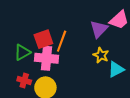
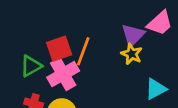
yellow star: (101, 55) -> (132, 54), moved
pink cross: (46, 58) -> (63, 74), turned -35

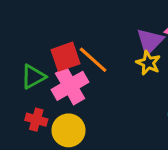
orange line: (83, 51) -> (93, 60), turned -68

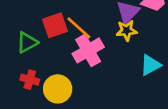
yellow star: (148, 63) -> (127, 31), turned -30
pink cross: (70, 86) -> (88, 50), moved

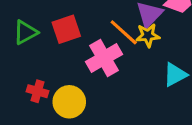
orange line: (79, 28) -> (124, 32), moved
green triangle: (27, 42) -> (25, 32), moved

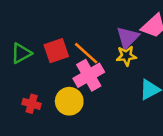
orange line: (124, 32) -> (86, 53), moved
yellow circle: (69, 102) -> (69, 101), moved

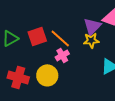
pink cross: (89, 75) -> (62, 55), size x0.6
red cross: (32, 104) -> (18, 77), size x1.5

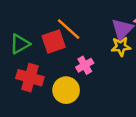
orange line: (60, 38) -> (69, 29), moved
red cross: (18, 77) -> (30, 78), moved

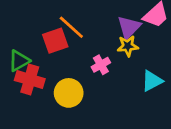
green triangle: (20, 44) -> (19, 61), moved
pink cross: (85, 65) -> (101, 65), moved

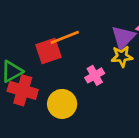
orange line: (71, 27) -> (65, 37), turned -64

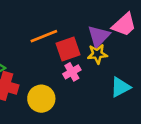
red square: (49, 51) -> (68, 49), moved

